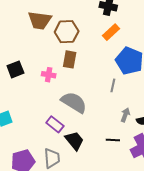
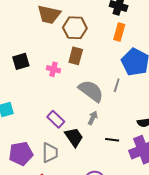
orange rectangle: (111, 32) -> (119, 32), turned -36
gray semicircle: (74, 102) -> (91, 91), moved
gray arrow: (125, 115) -> (93, 118), moved

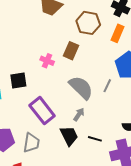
brown hexagon: (75, 28) -> (88, 23), moved
black square: (21, 61) -> (18, 81), moved
purple rectangle: (56, 119) -> (42, 111), size x1.5
black trapezoid: (74, 137) -> (69, 136), moved

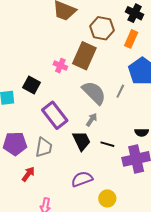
brown rectangle: (71, 51) -> (84, 56), size x1.5
black square: (18, 81) -> (31, 85), turned 36

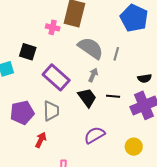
gray line: (120, 91) -> (116, 54), moved
yellow circle: (107, 198) -> (134, 147), moved

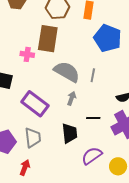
black trapezoid: (87, 98) -> (70, 133), moved, turned 35
purple semicircle: (95, 135) -> (92, 156), moved

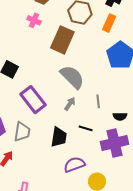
pink cross: (27, 54) -> (34, 20), moved
gray line: (93, 75) -> (98, 101), moved, turned -32

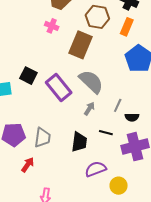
purple rectangle: (33, 100) -> (59, 88), moved
gray line: (98, 101) -> (118, 105), turned 32
black semicircle: (120, 116) -> (132, 117), moved

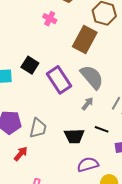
pink cross: (52, 26) -> (50, 19), moved
black trapezoid: (79, 142) -> (74, 136), turned 75

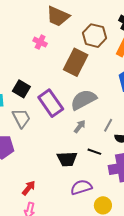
gray semicircle: (92, 77) -> (83, 100), turned -76
gray trapezoid: (38, 128) -> (21, 118), moved, turned -40
red arrow: (21, 154) -> (29, 188), moved

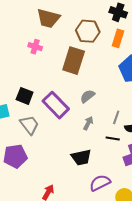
gray semicircle: (83, 100) -> (88, 96), size x0.6
black line: (94, 152) -> (113, 139), moved

